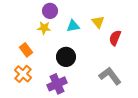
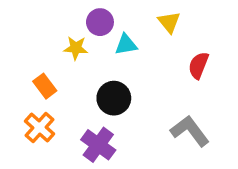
purple circle: (50, 11) -> (100, 22), moved
yellow triangle: (98, 22) -> (169, 22), moved
purple cross: (57, 84) -> (98, 145), turned -30

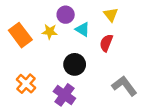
cyan triangle: (126, 45) -> (83, 29), turned 42
red semicircle: (198, 65) -> (106, 43), moved
orange rectangle: (45, 86) -> (20, 35), moved, size x1.5

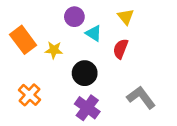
yellow star: (50, 32) -> (54, 50), moved
purple cross: (64, 95) -> (87, 108), moved

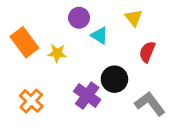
red semicircle: (121, 49) -> (147, 52), moved
black circle: (85, 73) -> (114, 79), moved
purple cross: (87, 108) -> (87, 96), moved

